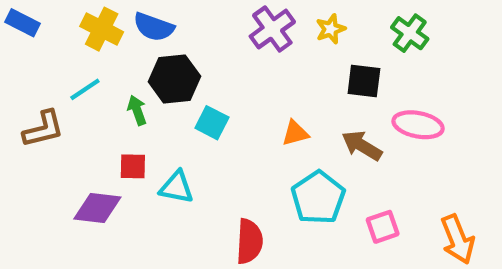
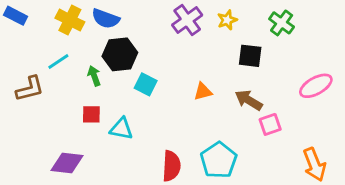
pink ellipse: (418, 125) -> (316, 86), moved, turned -40
cyan pentagon: (318, 198) -> (219, 160), moved
purple diamond: (97, 208) -> (67, 163), moved
pink square: (383, 227) -> (270, 124), moved

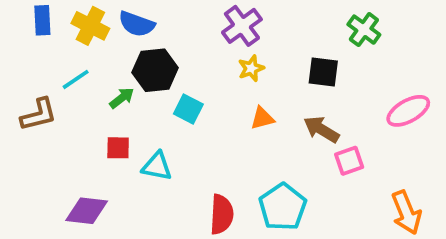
blue rectangle: (16, 16) -> (42, 20), moved, turned 60
yellow star: (227, 20) -> (251, 68), moved
green arrow: (94, 76) -> (122, 98), turned 72

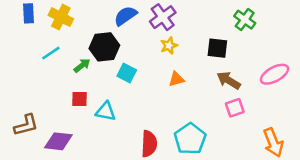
blue semicircle: (137, 24) -> (125, 16), moved, turned 125
brown L-shape: (39, 115) -> (26, 125), moved
brown arrow: (321, 129) -> (229, 80), moved

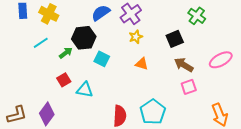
black square: (217, 48) -> (175, 39), turned -30
orange triangle: (176, 79) -> (142, 64), turned 32
red square: (79, 99) -> (64, 80), turned -32
brown L-shape: (26, 125) -> (17, 115), moved
purple diamond: (58, 141) -> (47, 114), turned -60

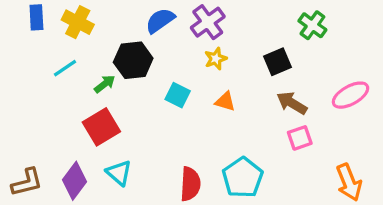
cyan square: (102, 59) -> (178, 95), moved
red square: (64, 80) -> (101, 127), size x1.6
cyan triangle: (85, 90) -> (119, 173), moved, turned 30

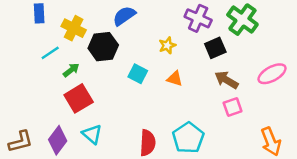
blue rectangle: (36, 17) -> (39, 13), moved
yellow cross: (78, 22) -> (74, 28), moved
purple cross: (208, 22) -> (198, 18), moved, turned -30
green cross: (312, 25) -> (242, 20), size x1.4
green arrow: (105, 84) -> (71, 70), moved

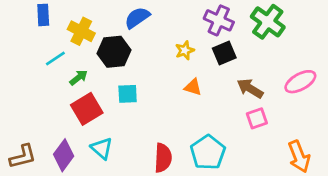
black square: (215, 48) -> (224, 53), moved
cyan square: (138, 74) -> (128, 94), moved, turned -30

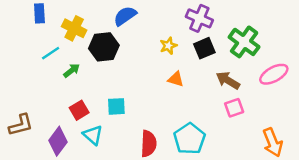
green cross: (268, 22) -> (244, 42), moved
cyan square: (128, 94) -> (116, 106), moved
red square: (87, 109) -> (79, 110), moved, size x0.7
brown L-shape: (23, 156) -> (21, 125), moved

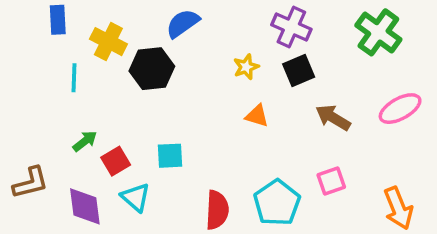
green cross: (244, 42) -> (378, 32), moved
cyan line: (51, 53) -> (74, 78), turned -54
green arrow: (72, 70) -> (85, 141), moved
pink square: (234, 108) -> (331, 181), moved
purple diamond: (58, 141) -> (85, 206), turned -44

